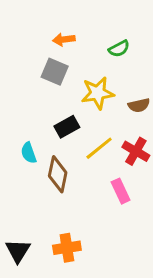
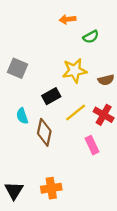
orange arrow: (64, 39) -> (68, 19), moved
gray square: (55, 72) -> (17, 68), moved

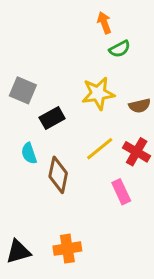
orange arrow: (68, 19) -> (104, 23), moved, turned 77
black rectangle: (51, 96) -> (52, 118), moved
black triangle: (14, 190) -> (18, 252), turned 42

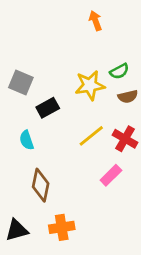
green semicircle: (120, 49) -> (119, 71), moved
brown diamond: (58, 175) -> (41, 185), moved
pink rectangle: (121, 192) -> (111, 175), turned 70

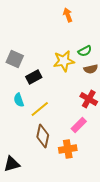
yellow line: (91, 136) -> (40, 109), moved
brown diamond: (41, 185) -> (43, 136), moved
orange cross: (62, 227) -> (68, 149), moved

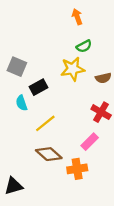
green semicircle: (85, 51) -> (84, 46), moved
cyan semicircle: (19, 100) -> (22, 103), moved
brown diamond: (43, 136) -> (49, 154), turned -60

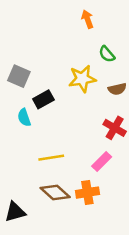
green semicircle: (84, 46) -> (107, 54), moved, turned 77
yellow line: (45, 123) -> (51, 158), moved, turned 30
brown diamond: (49, 154) -> (55, 193), moved

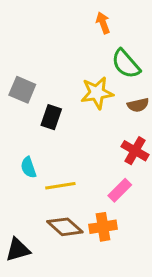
green semicircle: (107, 54) -> (126, 64), size x1.5
black rectangle: (43, 99) -> (51, 117), turned -42
cyan semicircle: (24, 118) -> (28, 167), moved

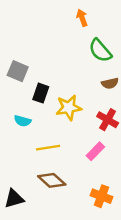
yellow star: (97, 93) -> (69, 108), moved
cyan semicircle: (28, 167) -> (23, 121), moved, turned -56
orange cross: (103, 227) -> (101, 196), moved, turned 30

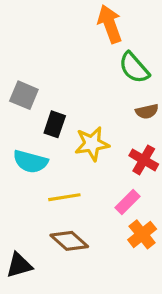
orange arrow: (82, 18) -> (110, 24), size x1.6
cyan semicircle: (23, 121) -> (30, 162), size x1.5
orange cross: (101, 196) -> (142, 234), moved, turned 30

